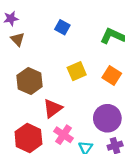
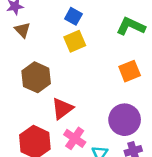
yellow square: (77, 71) -> (75, 41), moved
orange square: (112, 75) -> (130, 71), turned 36

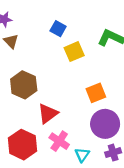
yellow square: (75, 41) -> (74, 52), moved
orange square: (130, 71) -> (96, 93), moved

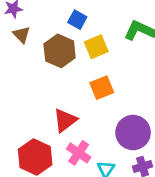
brown hexagon: (24, 85) -> (60, 51), moved
orange square: (96, 93) -> (102, 88), moved

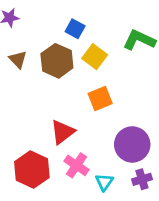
brown triangle: (22, 35) -> (18, 59), moved
yellow square: (96, 47) -> (95, 57), turned -30

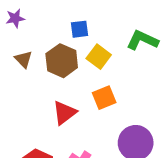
blue square: (75, 29) -> (80, 29), turned -36
red triangle: (63, 132) -> (64, 113), moved

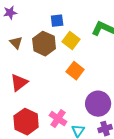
orange square: (104, 98) -> (75, 71), turned -30
red triangle: (64, 113) -> (19, 83), moved

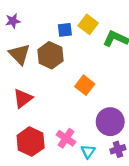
yellow square: (71, 41) -> (88, 24), moved
brown triangle: (16, 43) -> (19, 54), size x1.5

